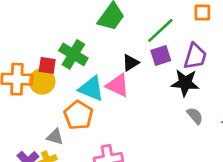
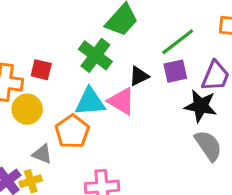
green cross: (73, 54) -> (95, 55), moved
yellow circle: (42, 81) -> (27, 109), moved
cyan triangle: (91, 88) -> (90, 102), turned -32
gray semicircle: (195, 116) -> (208, 146), size x1.5

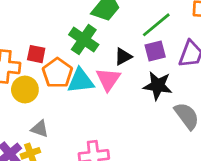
pink triangle: (121, 101) -> (108, 79), turned 36
black star: (201, 106) -> (158, 86), moved
orange pentagon: (72, 131) -> (57, 73), moved

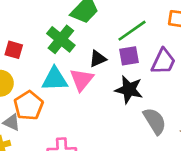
orange pentagon: (57, 73) -> (29, 106), moved

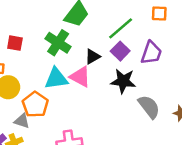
red square: (14, 50) -> (15, 43), moved
purple square: (129, 56) -> (120, 51), turned -30
pink triangle: (82, 80) -> (80, 77), turned -35

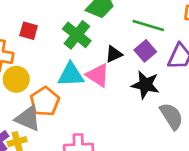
green line: (121, 28) -> (148, 26), turned 52
gray triangle: (22, 121) -> (28, 118), size x1.5

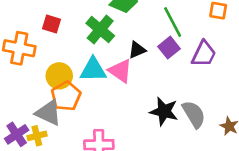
green line: (148, 26) -> (173, 22), turned 44
yellow circle: (16, 79) -> (59, 76), moved
black star: (145, 85) -> (164, 111), moved

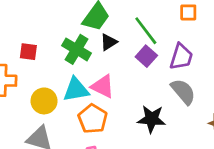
black triangle: (137, 50) -> (109, 42), moved
orange pentagon: (66, 96) -> (93, 119), moved
gray semicircle: (194, 114) -> (183, 92), moved

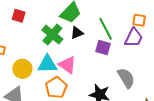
red square: (28, 52) -> (19, 16), moved
purple square: (146, 56) -> (103, 48), turned -35
purple trapezoid: (181, 57) -> (134, 38), moved

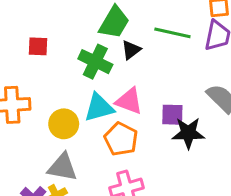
green line: (106, 29) -> (172, 33), turned -35
purple square: (103, 48) -> (172, 115), moved

